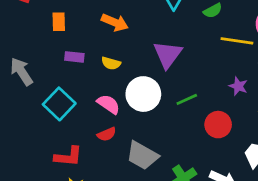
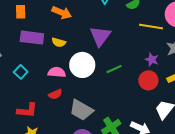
purple rectangle: (74, 57) -> (32, 38), size x1.6
cyan square: (59, 104) -> (21, 72), size x0.6
pink semicircle: (108, 104) -> (57, 72), turned -30
red circle: (218, 125) -> (148, 80), moved

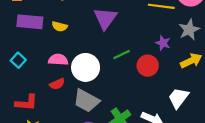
white circle: (82, 65) -> (86, 67), moved
red circle: (148, 80) -> (148, 66), moved

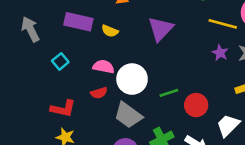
purple star: (163, 43) -> (220, 53), moved
green line: (122, 55) -> (169, 93), moved
red circle: (148, 66) -> (196, 105), moved

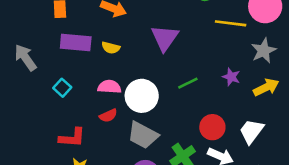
purple star: (220, 53) -> (231, 77), moved
green line: (169, 93) -> (188, 83), moved
red circle: (196, 105) -> (212, 127), moved

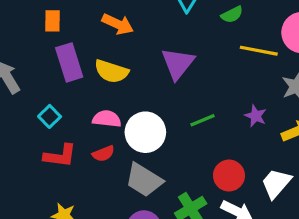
purple rectangle: (76, 42) -> (69, 62), turned 64
yellow semicircle: (111, 48) -> (111, 71), size x1.5
red L-shape: (72, 138) -> (60, 156), moved

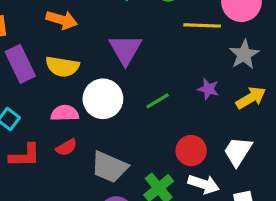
white circle: (145, 132) -> (103, 99), moved

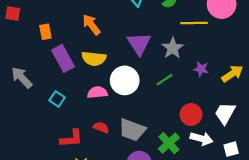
orange arrow: (62, 20) -> (91, 25), turned -140
gray star: (244, 55) -> (173, 48), moved
red semicircle: (66, 147) -> (101, 127), moved, turned -126
red L-shape: (25, 156) -> (71, 139), moved

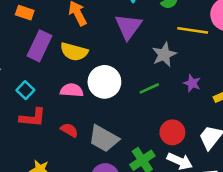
orange rectangle: (45, 32) -> (25, 13), turned -70
purple triangle: (139, 44) -> (128, 27), moved
purple rectangle: (63, 58) -> (40, 46), turned 45
red L-shape: (71, 139) -> (33, 118), moved

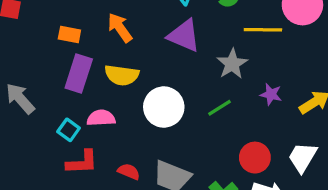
orange rectangle: (25, 13) -> (69, 34), moved
purple triangle: (128, 27) -> (184, 36), turned -36
pink semicircle: (72, 90) -> (101, 118), moved

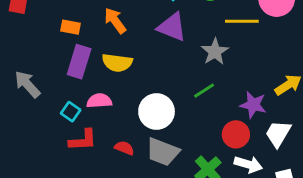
purple star: (271, 94) -> (253, 105), moved, size x1.4
white circle: (164, 107) -> (157, 111), moved

